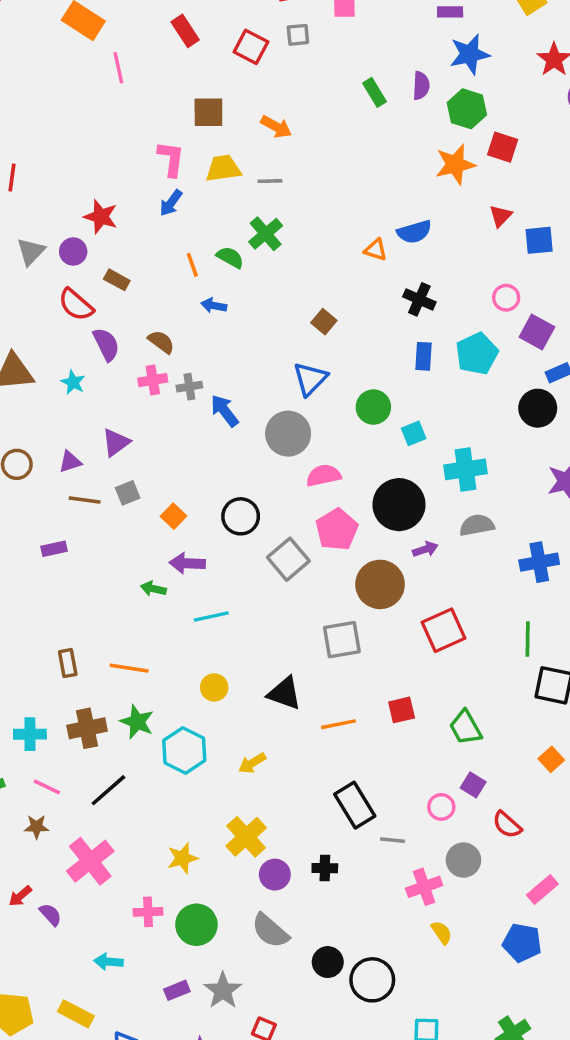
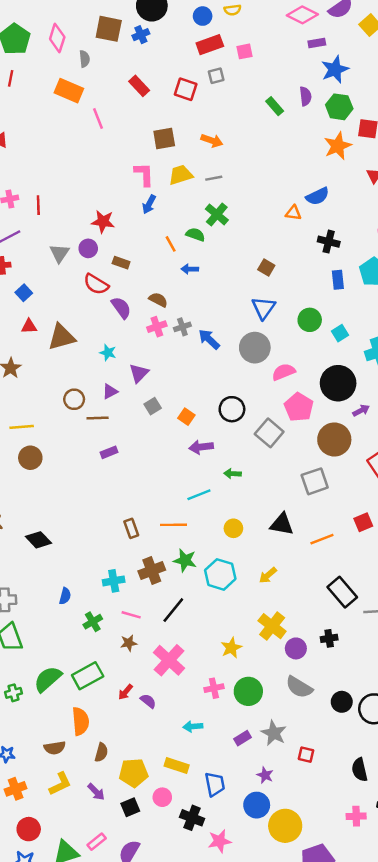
cyan star: (73, 382) -> (108, 353), moved
brown line: (85, 500) -> (98, 418), moved
green arrow: (153, 589) -> (232, 474), moved
cyan line: (211, 616) -> (199, 495), moved

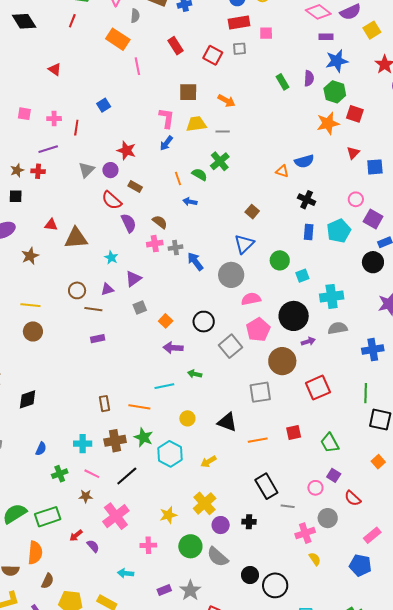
blue square: (24, 293) -> (104, 105), moved
black diamond: (38, 540) -> (28, 399), turned -75
green circle: (248, 691) -> (190, 546), moved

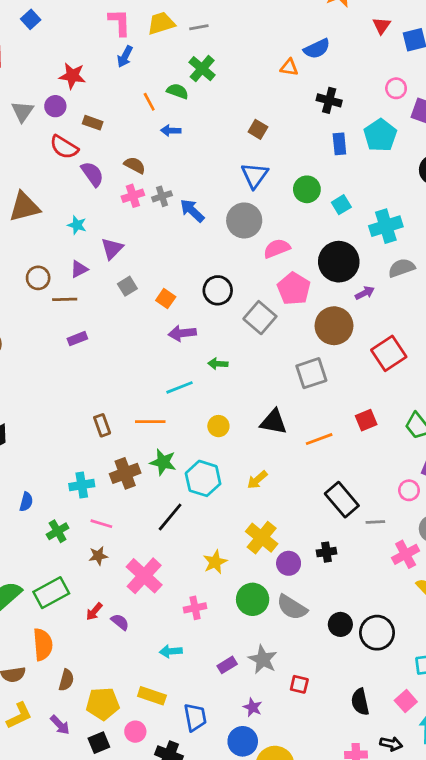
black line: (127, 476) -> (170, 517), moved

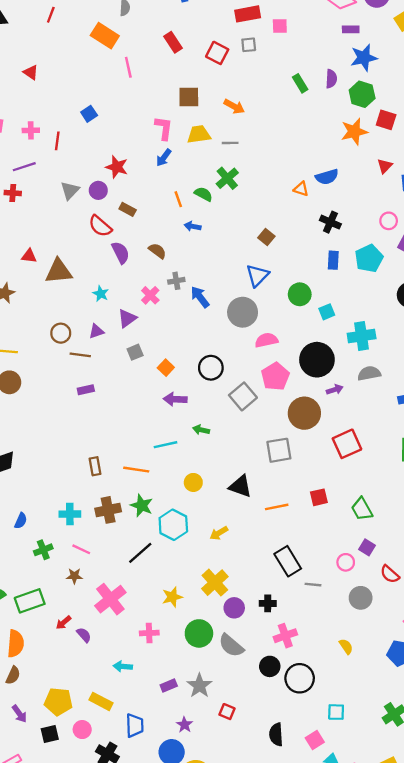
pink cross: (133, 196) -> (150, 295), moved, turned -36
pink cross: (406, 554) -> (285, 636), moved
brown semicircle: (66, 680) -> (13, 675), moved

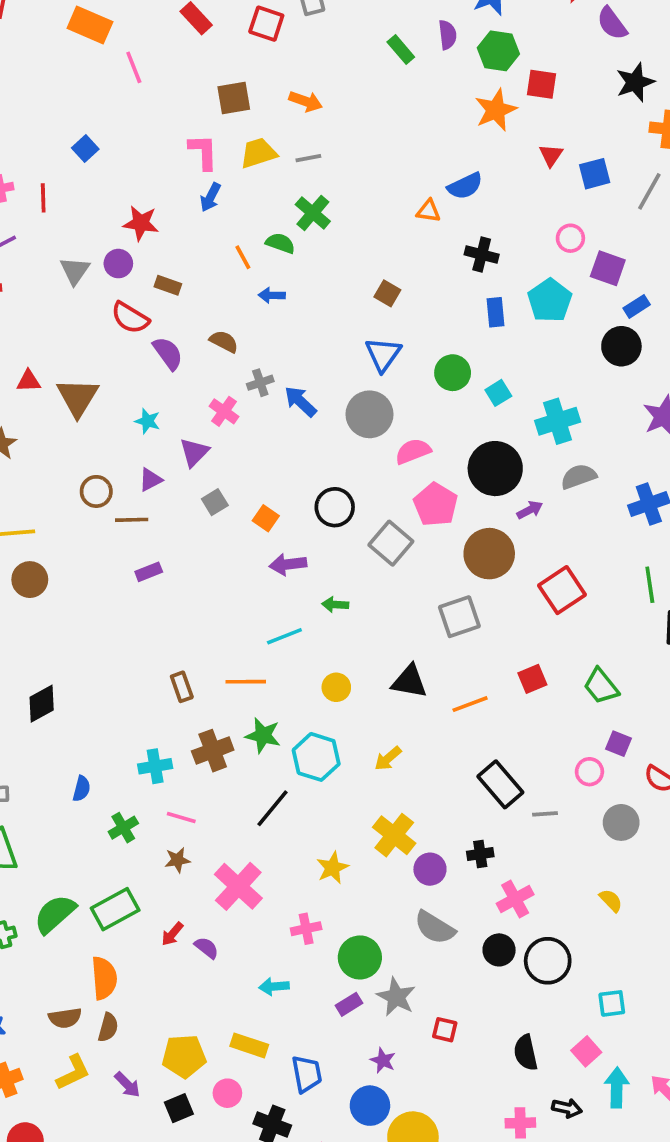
brown triangle: (59, 271) -> (78, 397), turned -44
green circle: (199, 633) -> (360, 957), moved

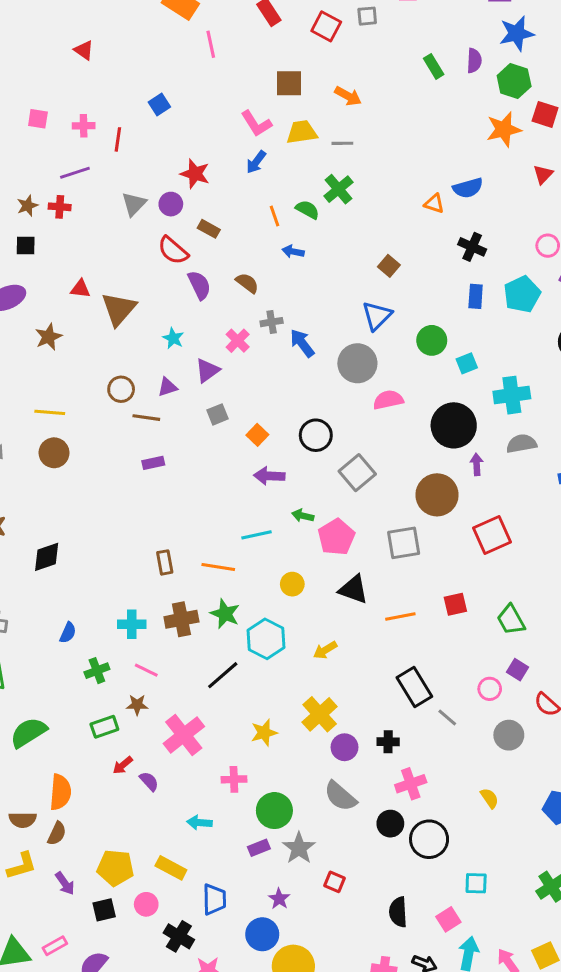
pink L-shape: (203, 152) -> (256, 124), turned 140
pink pentagon: (436, 505) -> (336, 537), moved
purple arrow: (530, 510) -> (477, 464), turned -75
gray line: (545, 814) -> (447, 718), turned 35
green rectangle: (115, 909) -> (104, 727), moved, size x0.7

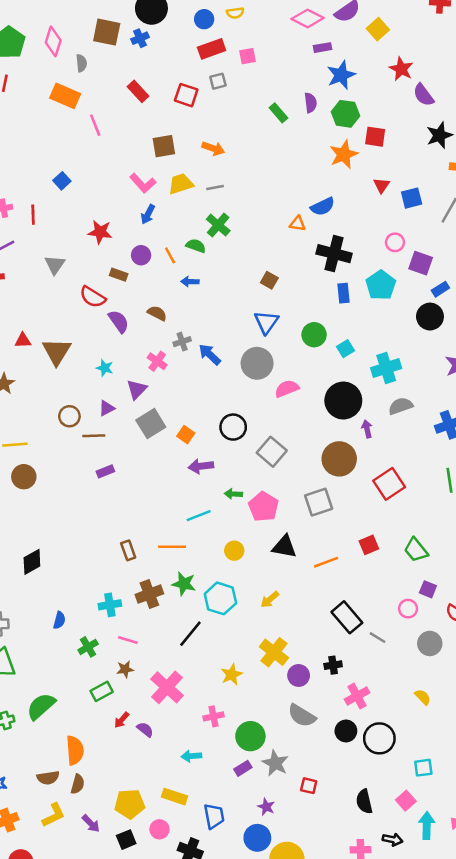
purple circle: (171, 204) -> (141, 255), moved
black cross: (472, 247) -> (334, 254), size x1.5
gray square: (217, 414) -> (151, 424), size x1.6

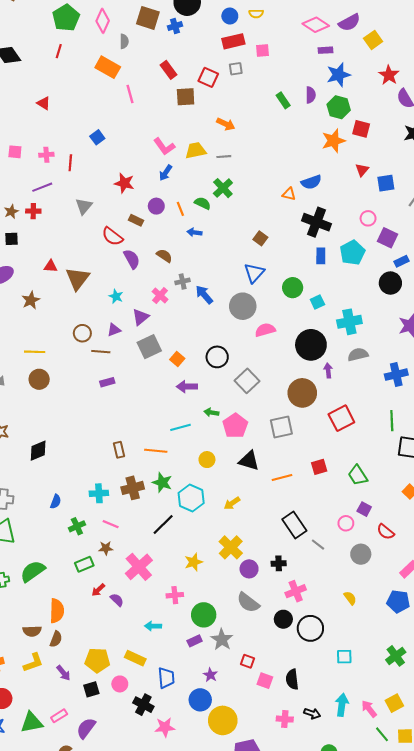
brown square: (164, 146) -> (186, 97), moved
pink square: (406, 801) -> (265, 681), moved, turned -35

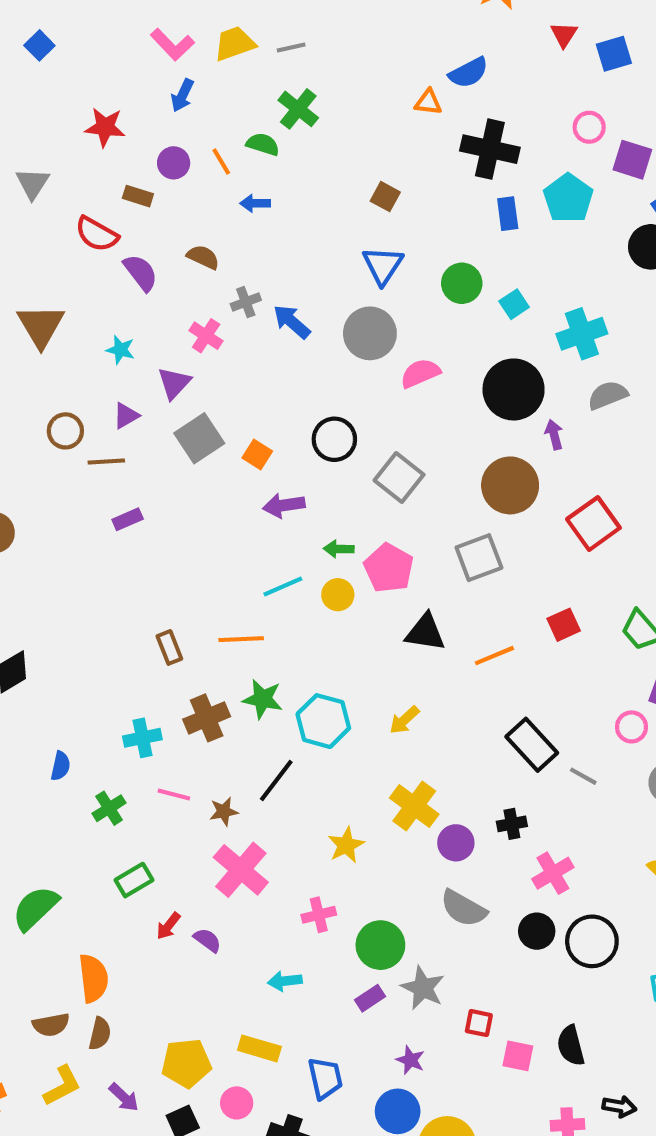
yellow circle: (207, 460) -> (338, 595), moved
brown star: (106, 548) -> (224, 812), moved

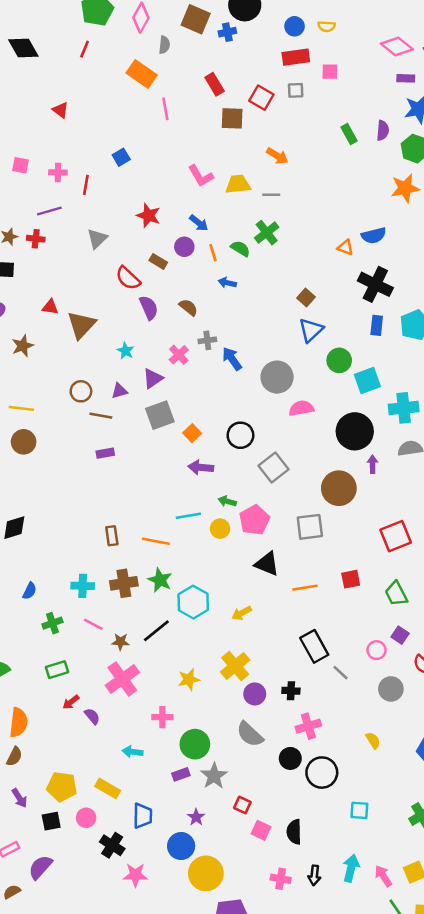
blue arrow: (182, 95) -> (199, 223), moved, turned -90
blue triangle: (383, 265) -> (311, 330), moved
cyan square: (514, 304) -> (367, 380), size x1.5
red square: (593, 524) -> (396, 536), moved
black arrow: (619, 1106) -> (314, 875), turned 72

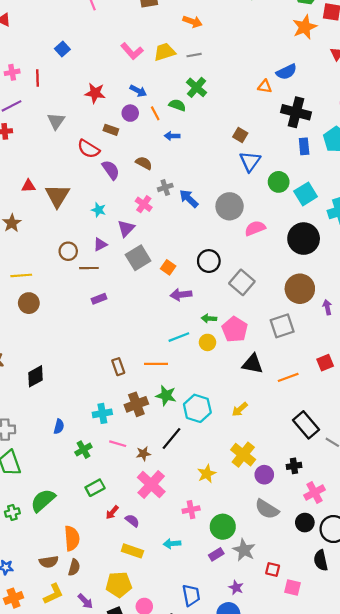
purple arrow: (372, 464) -> (327, 307), moved
yellow rectangle: (108, 788) -> (132, 551), moved
black semicircle: (294, 832) -> (321, 560), moved

